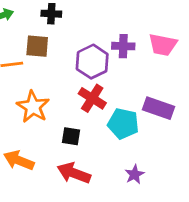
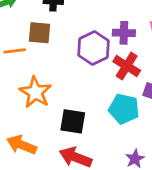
red cross: (92, 98) -> (127, 66), moved
black square: (71, 136) -> (73, 121), size x1.4

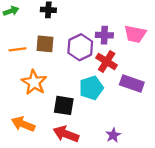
brown square: (40, 33) -> (45, 44), moved
cyan pentagon: (124, 109) -> (91, 88), moved, turned -30

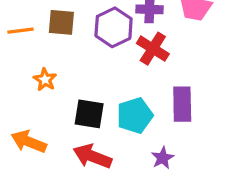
orange star: (34, 82) -> (45, 80), size x0.6
purple rectangle: (132, 83) -> (182, 104), moved, turned 70
cyan pentagon: (91, 88) -> (135, 115), moved

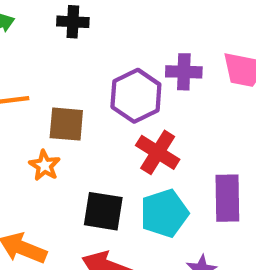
brown square: (61, 22) -> (66, 124), moved
red cross: (153, 49) -> (158, 152), moved

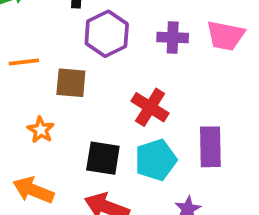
purple hexagon: (136, 96) -> (107, 34), moved
orange star: (45, 165) -> (41, 130), moved

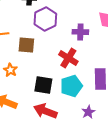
purple cross: (173, 37) -> (80, 32), moved

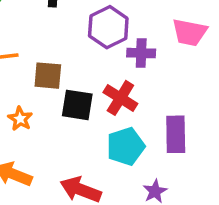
purple hexagon: (45, 19) -> (108, 27), moved
black square: (43, 85) -> (77, 105), moved

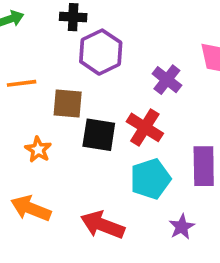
purple hexagon: (108, 27) -> (101, 52), moved
purple cross: (141, 53) -> (167, 80), turned 36

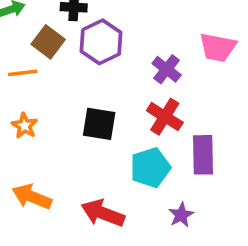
brown square: (68, 104) -> (48, 42), moved, turned 32
red cross: (145, 127) -> (165, 117), moved
orange star: (38, 150) -> (24, 126), moved

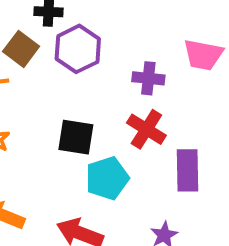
purple cross: (167, 69) -> (148, 78), turned -32
cyan pentagon: (150, 168) -> (107, 178), moved

